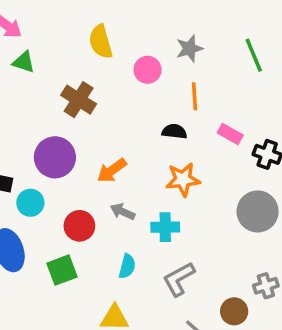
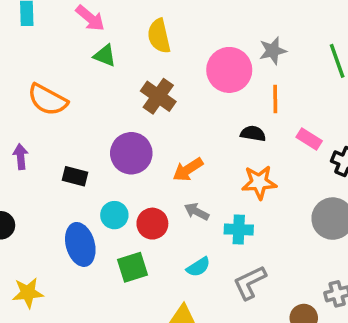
yellow semicircle: (101, 42) -> (159, 36), moved
pink circle: (148, 70) -> (229, 70), size x1.6
cyan circle: (30, 203) -> (114, 215), moved
cyan semicircle: (127, 266) -> (198, 267), turned 40

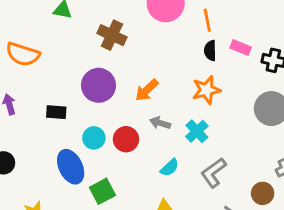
black semicircle: (253, 134) -> (210, 51), moved, turned -90
cyan cross: (239, 229) -> (197, 131), turned -35
green square: (132, 267) -> (102, 191), moved

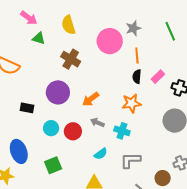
pink rectangle: (241, 48) -> (158, 77), turned -72
cyan cross: (197, 131) -> (122, 131), turned -35
blue ellipse: (71, 167) -> (19, 151), moved
gray L-shape: (214, 173) -> (130, 160), turned 30

